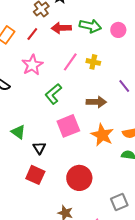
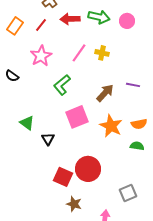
purple line: (124, 86) -> (133, 85), moved, turned -40
brown arrow: (96, 102) -> (105, 93), turned -48
red square: (35, 175) -> (63, 177), moved

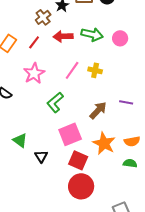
red square: (63, 177) -> (78, 160), moved

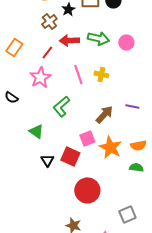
red line: (34, 42) -> (47, 52), moved
pink line: (72, 70) -> (78, 74), turned -54
pink square: (70, 134) -> (87, 138), moved, size x0.7
green triangle: (20, 140) -> (36, 131), moved
red square: (78, 160) -> (70, 156), moved

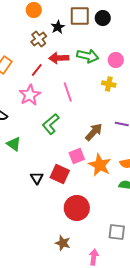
yellow cross: (101, 74) -> (109, 84), moved
green triangle: (36, 131) -> (14, 144), moved
gray square: (127, 214) -> (117, 232), turned 30

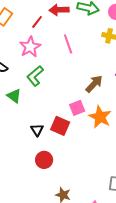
green L-shape: (51, 124) -> (35, 76), moved
red circle: (77, 208) -> (44, 160), moved, size x0.7

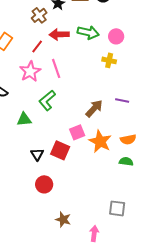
pink line: (68, 44) -> (56, 68), moved
green L-shape: (35, 76) -> (47, 100), moved
green triangle: (14, 96) -> (24, 119), moved, turned -42

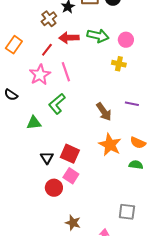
brown arrow: (94, 108) -> (104, 112), turned 102
pink square: (77, 132) -> (71, 176), moved, turned -35
orange semicircle: (128, 139) -> (138, 143), turned 35

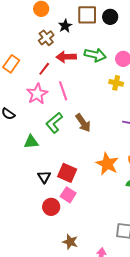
brown arrow: (104, 112) -> (83, 123), moved

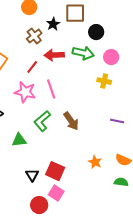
black circle: (110, 17) -> (96, 32), moved
pink star: (37, 94) -> (25, 92), turned -30
orange star: (107, 164) -> (95, 162), size x0.6

